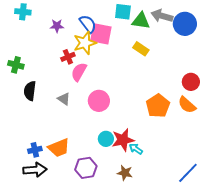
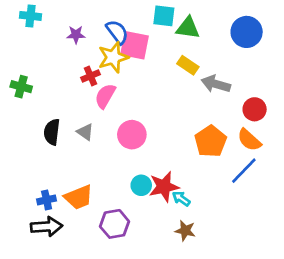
gray arrow: (162, 16) -> (216, 84), moved
black semicircle: (30, 91) -> (52, 132), moved
brown star: (125, 173) -> (185, 231), moved
blue line: (188, 173) -> (244, 171), moved

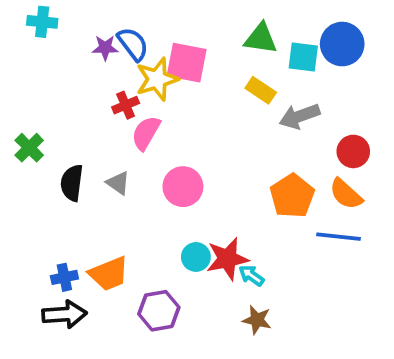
cyan square: (164, 16) -> (303, 57), moved
blue semicircle: (117, 32) -> (133, 44), moved
gray arrow: (216, 84) -> (300, 116), turned -36
green cross: (21, 87) -> (29, 148), moved, turned 30
blue line: (244, 171) -> (338, 237), turned 52

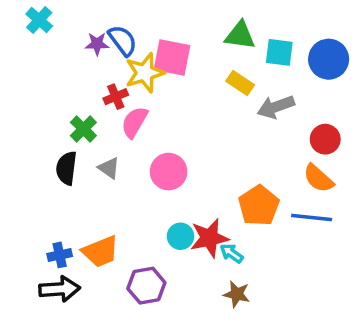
cyan cross: (42, 22) -> (39, 20), turned 36
blue circle: (342, 44) -> (329, 59), moved
green cross: (29, 148) -> (83, 129), moved
orange pentagon: (292, 196) -> (259, 206), moved

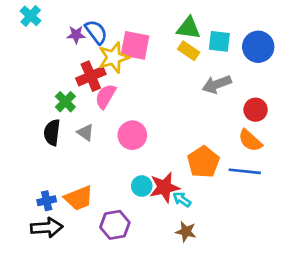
yellow rectangle: (240, 83) -> (189, 51), moved
red cross: (116, 97) -> (91, 76), size x1.5

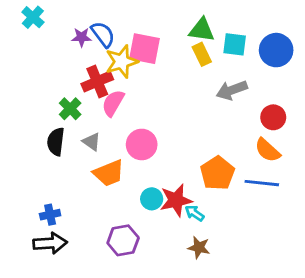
yellow rectangle: (189, 51) -> (202, 54), turned 30
orange trapezoid: (79, 198) -> (109, 173), moved

